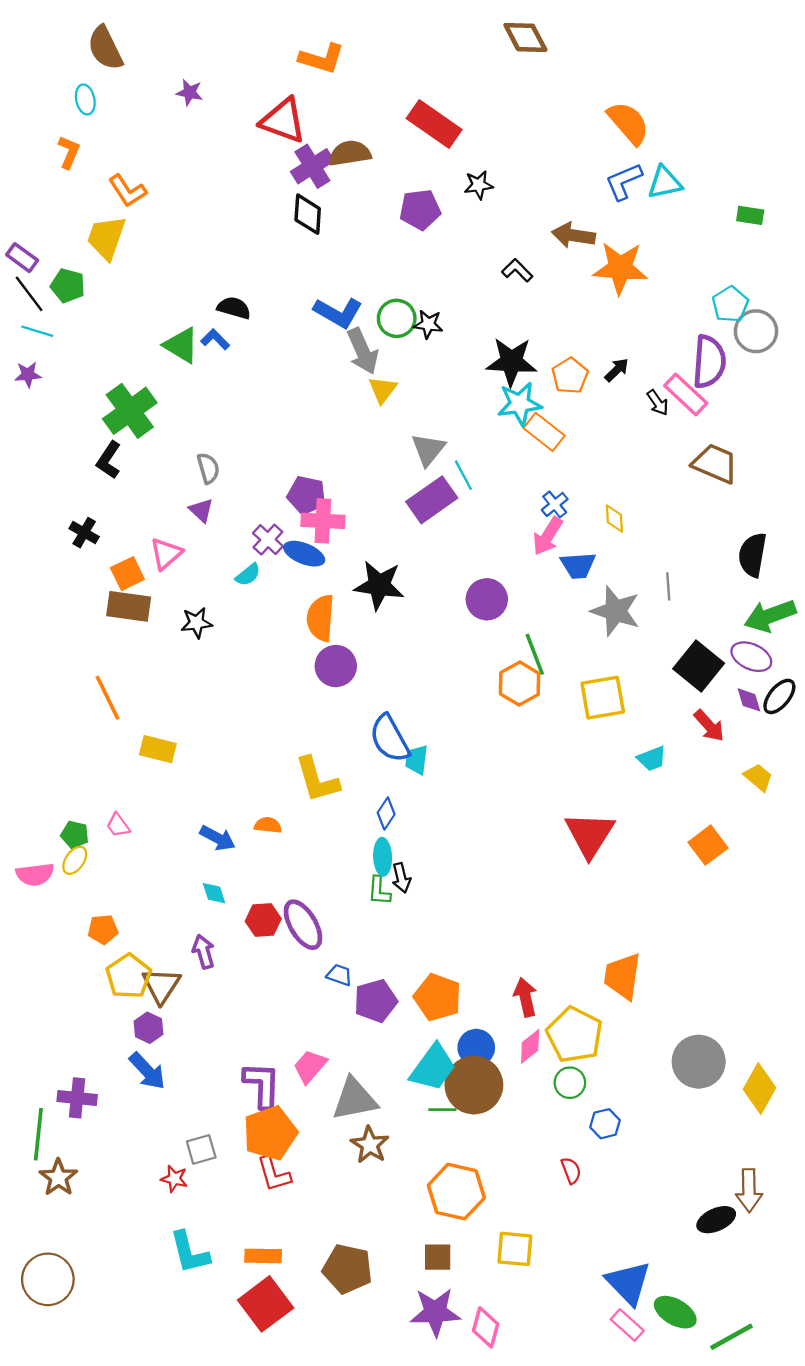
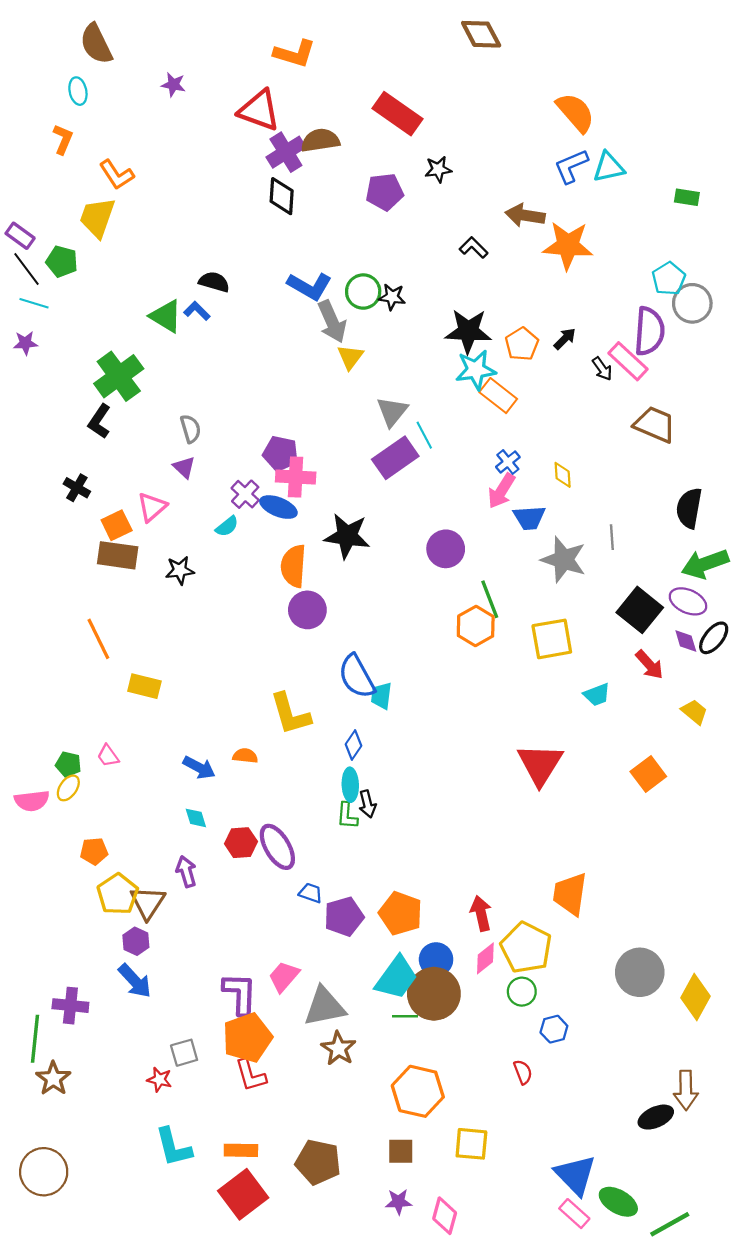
purple star: (435, 1312) -> (399, 1202), size x0.6

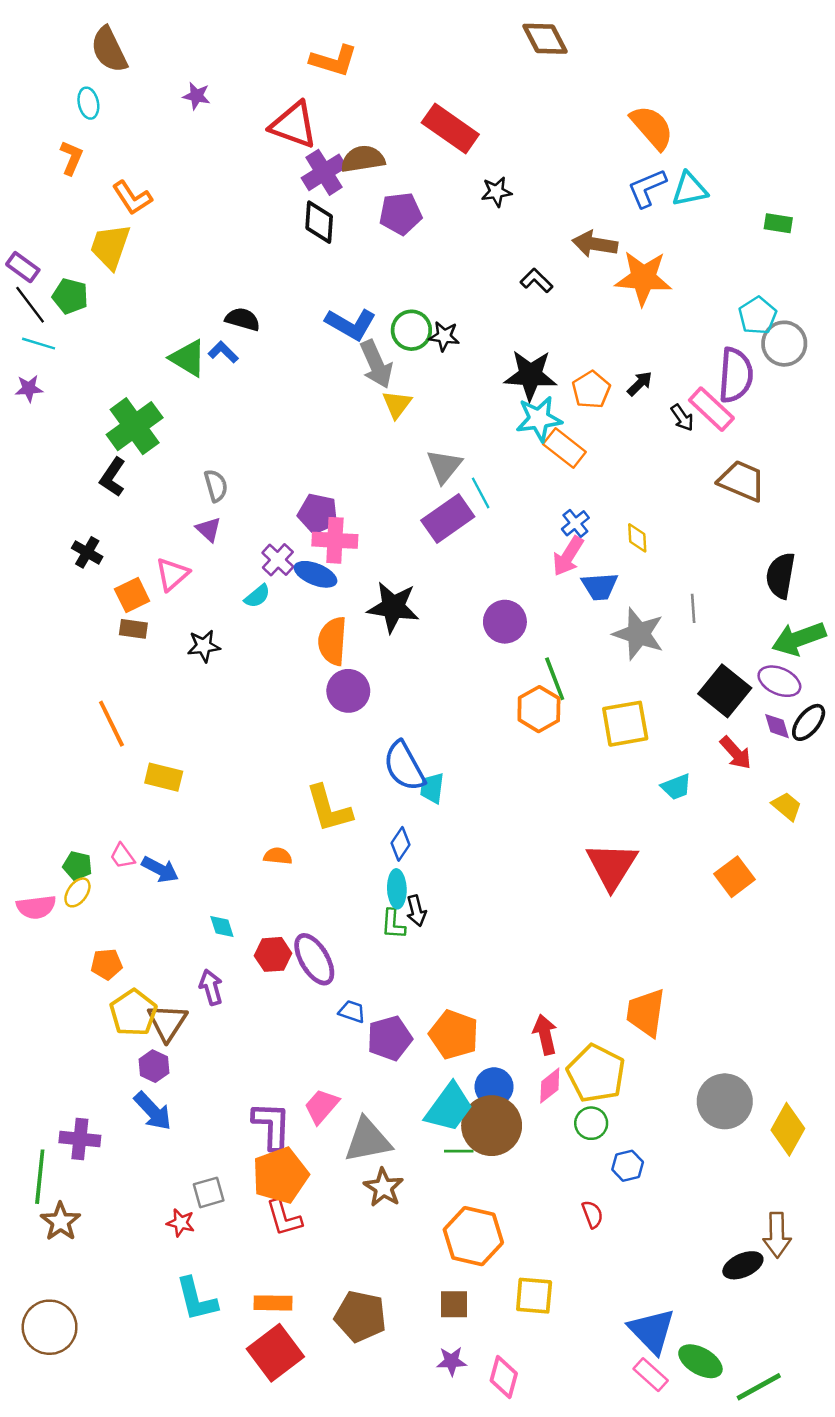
purple pentagon: (385, 192) -> (400, 214), moved
brown rectangle: (118, 555) -> (133, 629), size x0.6
blue arrow: (199, 768) -> (160, 869), moved

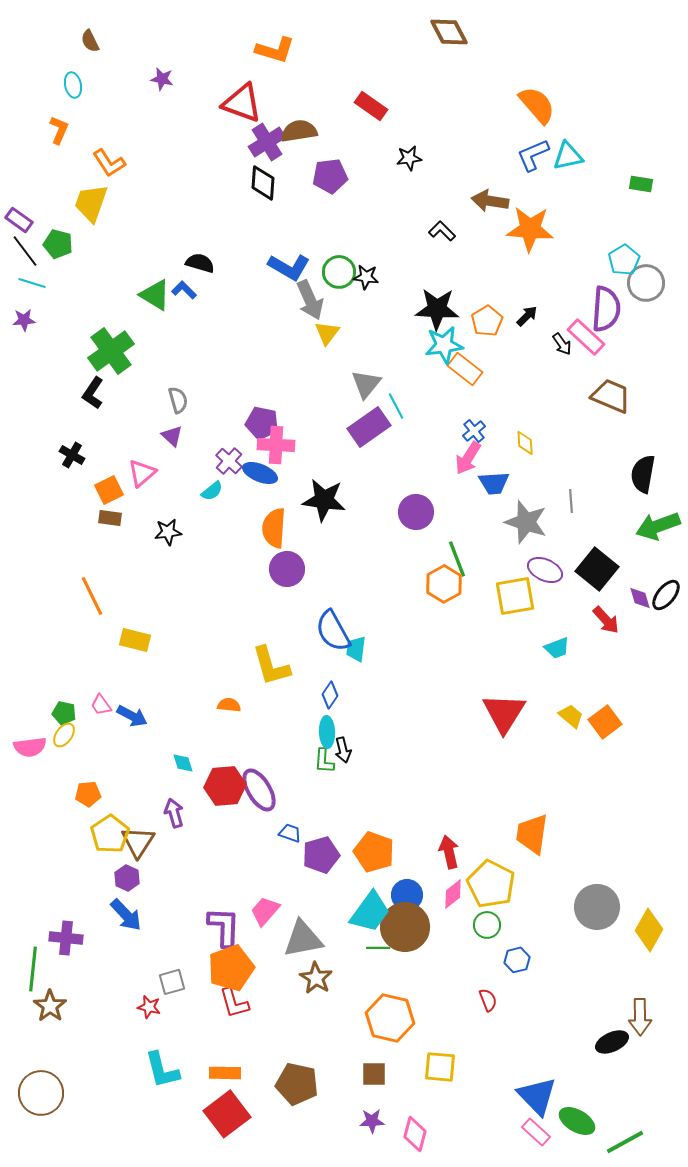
brown semicircle: (109, 50) -> (90, 41), size x0.6
red rectangle: (450, 129) -> (371, 106), size x0.7
purple ellipse: (779, 681) -> (545, 570), moved
yellow trapezoid: (787, 806) -> (571, 716), moved
red hexagon: (273, 954) -> (225, 786), size x1.4

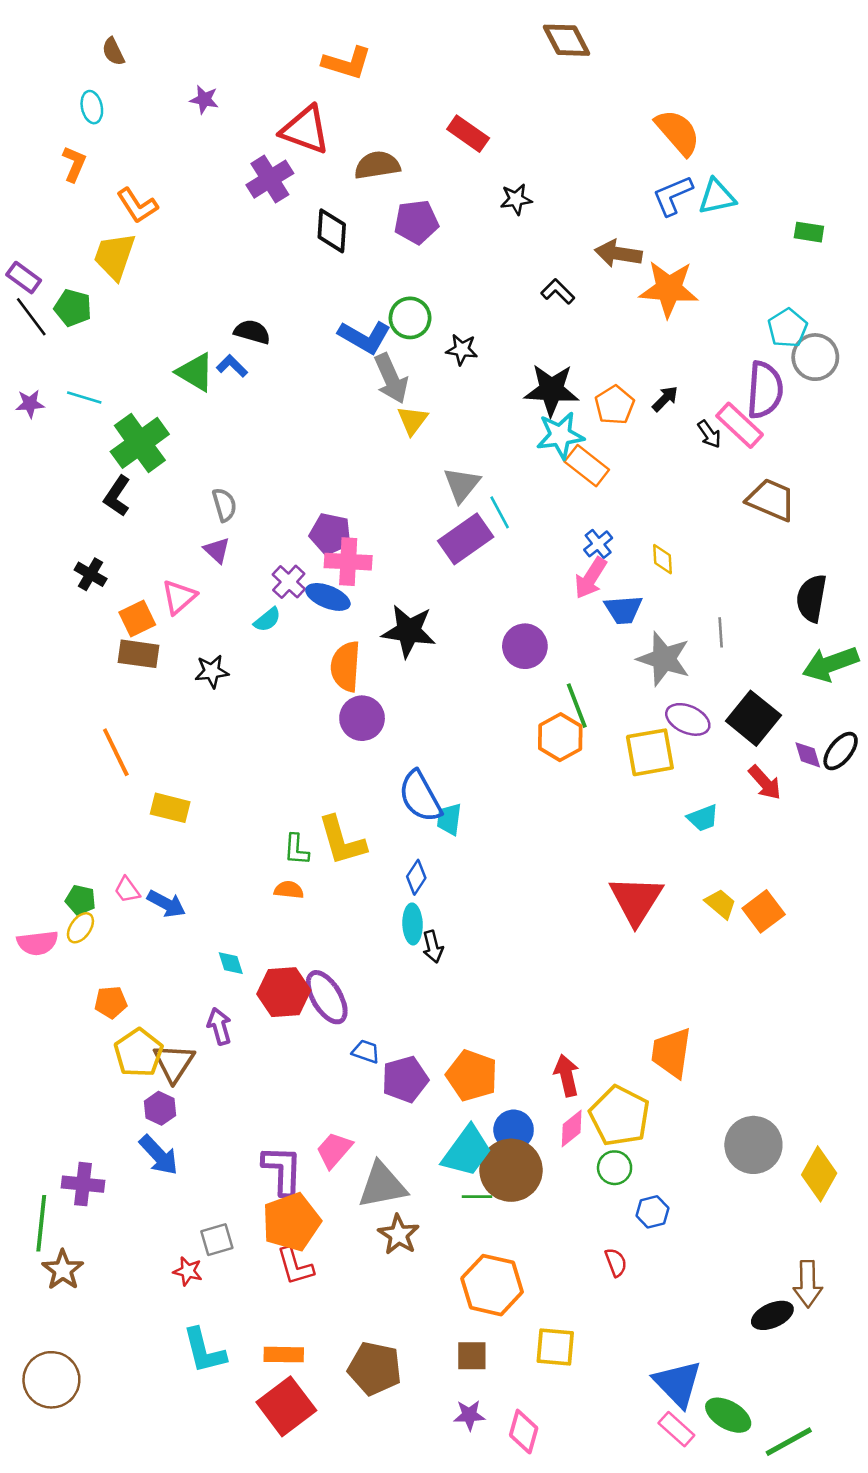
purple cross: (267, 142) -> (270, 179), moved
green circle: (339, 272) -> (410, 318), moved
cyan line: (32, 283) -> (84, 397), moved
brown rectangle: (110, 518) -> (139, 654), size x1.4
green L-shape: (324, 761) -> (296, 849), moved

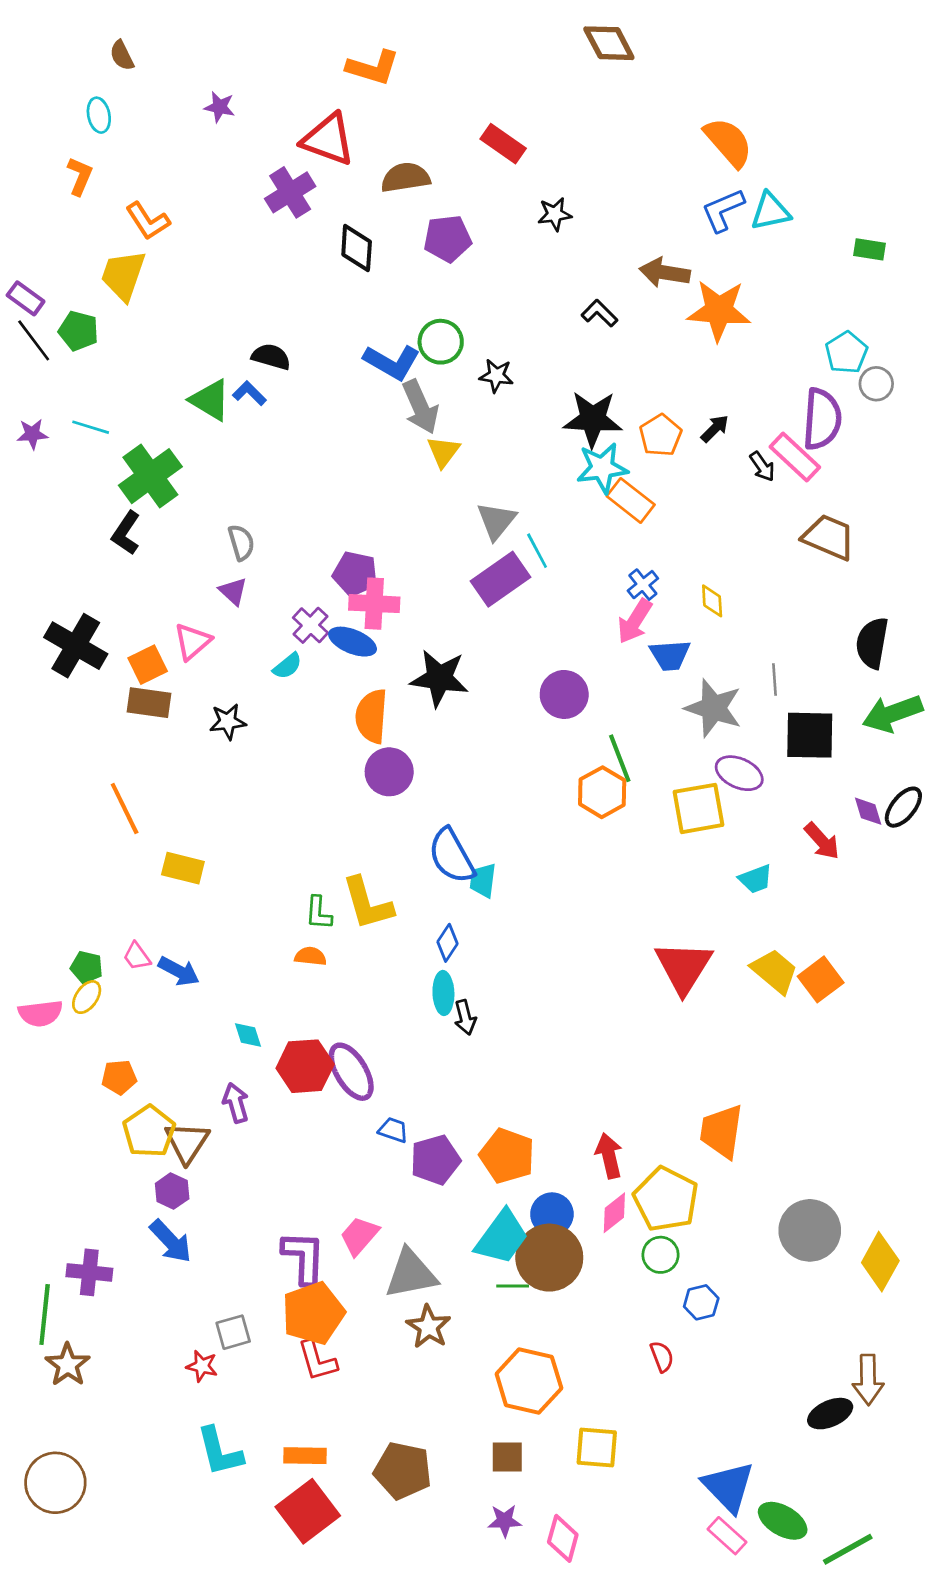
gray circle: (815, 357) -> (876, 384), size x0.7
black cross: (91, 574) -> (76, 646), moved, size x1.8
black square: (753, 718) -> (810, 735), moved, turned -38
yellow trapezoid: (721, 904) -> (774, 971), size x1.4

